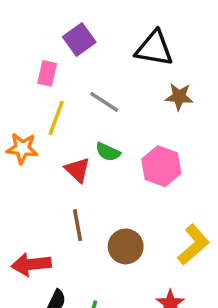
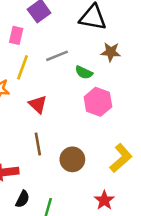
gray line: (104, 102) -> (57, 56), turned -55
green semicircle: (108, 152) -> (84, 72), moved

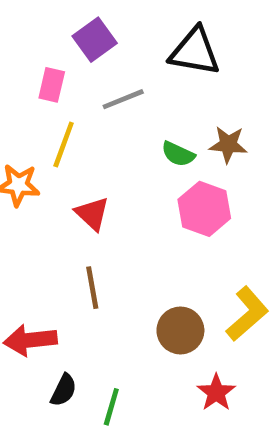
brown star: (111, 52) -> (228, 144), moved
gray line: (57, 56) -> (123, 99), moved
brown circle: (72, 159) -> (180, 330), moved

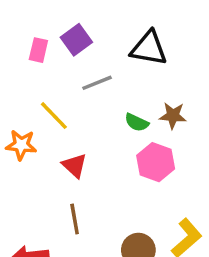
pink rectangle: (52, 85) -> (38, 50), moved
yellow line: (64, 144) -> (54, 116), turned -64

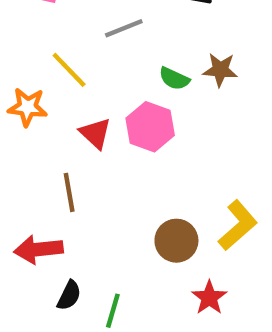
pink hexagon: (156, 162) -> (150, 127), moved
brown line: (75, 219) -> (69, 192), moved

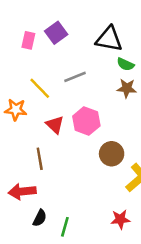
gray line: (124, 28) -> (75, 77), moved
green semicircle: (174, 79) -> (125, 64), moved
brown circle: (176, 241) -> (112, 154), moved
red star: (209, 298) -> (120, 219), turned 30

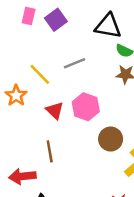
pink rectangle: (28, 40) -> (29, 16), moved
orange star: (16, 110) -> (16, 96), turned 30
brown line: (40, 159) -> (50, 151), moved

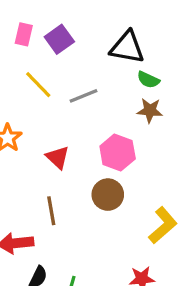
yellow line: (40, 74) -> (38, 85), moved
pink hexagon: (86, 107) -> (118, 153), moved
brown circle: (111, 139) -> (108, 195), moved

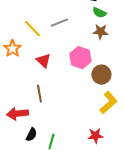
yellow line: (38, 85) -> (32, 29), moved
brown circle: (108, 195) -> (101, 75), moved

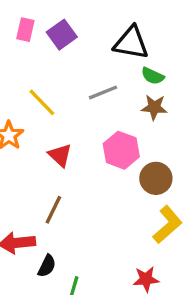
gray line: (59, 23) -> (103, 92), moved
brown line: (39, 94) -> (53, 210), turned 36
black semicircle: (31, 135) -> (47, 266), moved

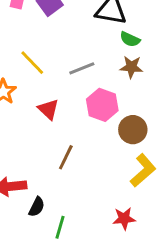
gray line: (103, 92) -> (82, 68), moved
brown line: (53, 210) -> (66, 157), moved

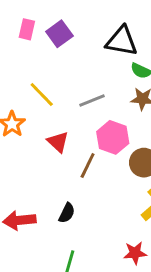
brown line: (66, 157) -> (88, 166), moved
black semicircle: (37, 207) -> (67, 213), moved

